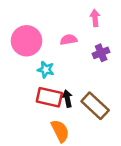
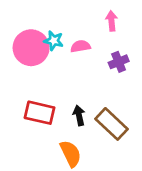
cyan star: (46, 70) -> (54, 41), moved
red rectangle: (49, 97) -> (40, 113), moved

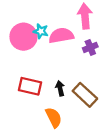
pink arrow: (112, 21) -> (85, 16), size x1.6
pink semicircle: (80, 46) -> (61, 36), size x1.6

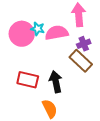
black arrow: (60, 88) -> (56, 82), size x1.5
brown rectangle: (85, 95) -> (81, 61), moved

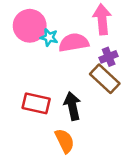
pink circle: (22, 34) -> (30, 26), moved

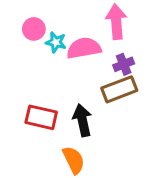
pink circle: (30, 26) -> (34, 29), size x0.6
brown rectangle: (105, 79) -> (119, 89), turned -64

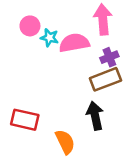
red rectangle: (41, 117) -> (25, 120), moved
black arrow: (82, 120) -> (95, 116), moved

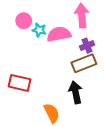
red rectangle: (25, 120) -> (20, 83), moved

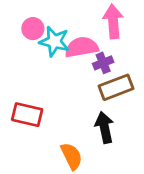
cyan star: (39, 30) -> (54, 41), size x1.5
purple cross: (87, 46) -> (103, 63), moved

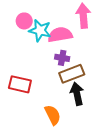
purple cross: (103, 63) -> (62, 58), moved, turned 32
brown rectangle: (116, 87) -> (72, 74), moved

